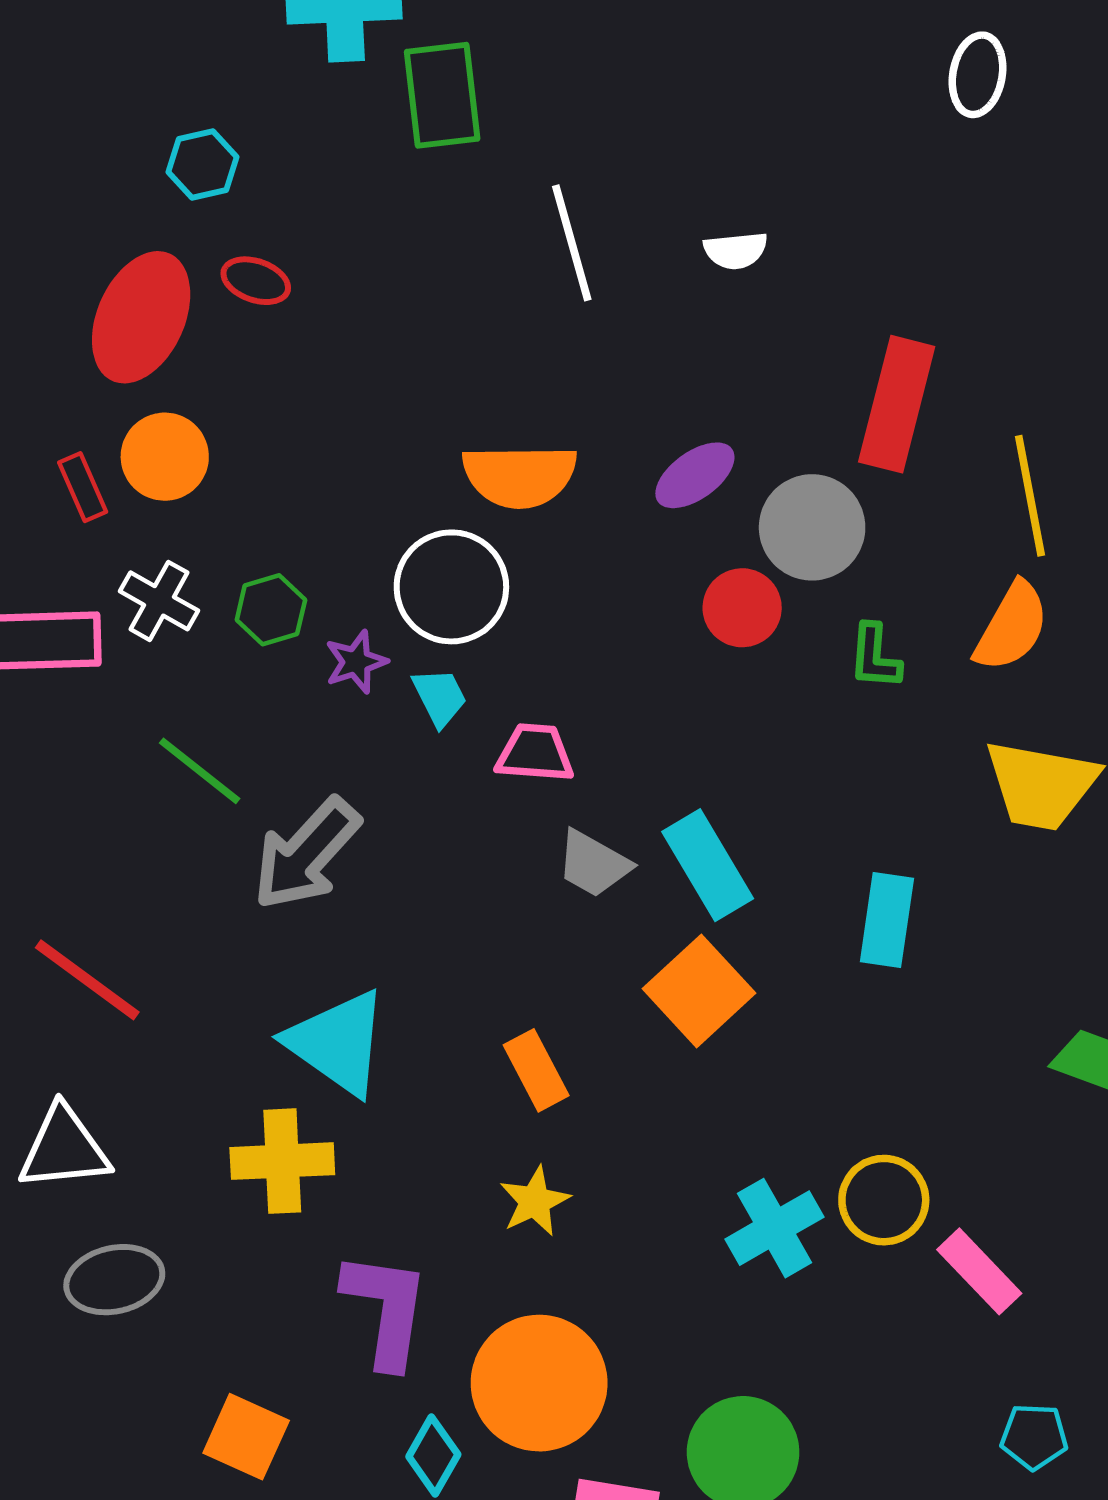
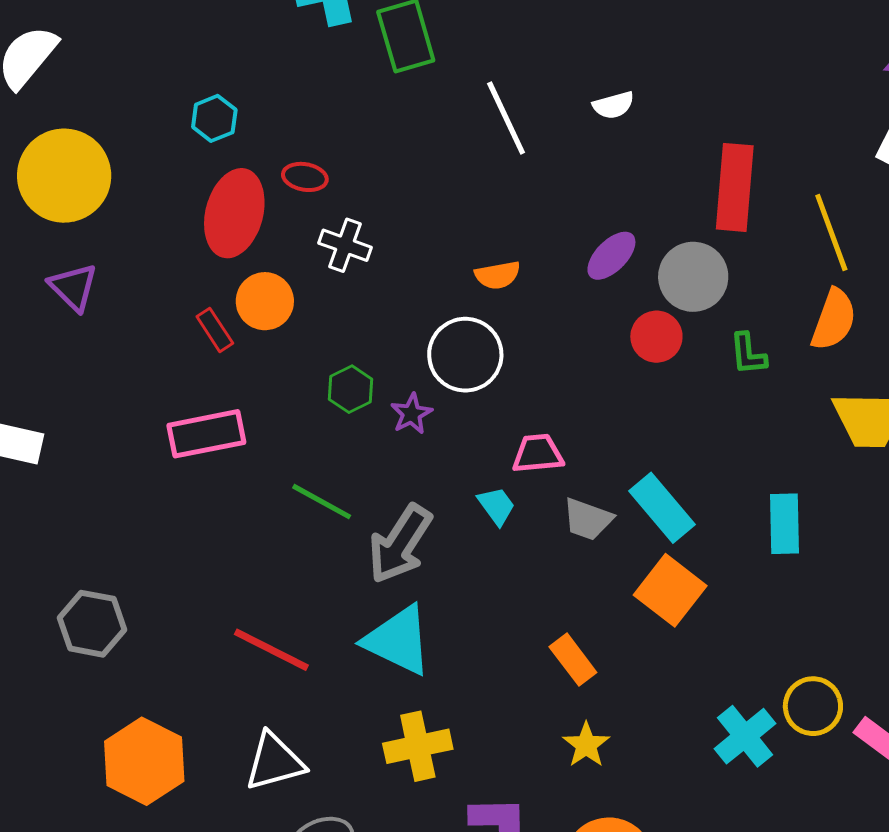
cyan hexagon: (203, 164) -> (214, 118), moved
orange semicircle: (520, 476) -> (498, 275), size x0.6
white cross: (159, 601) -> (345, 245), moved
cyan trapezoid: (440, 697) -> (496, 506), moved
cyan triangle: (337, 1043) -> (398, 640), moved

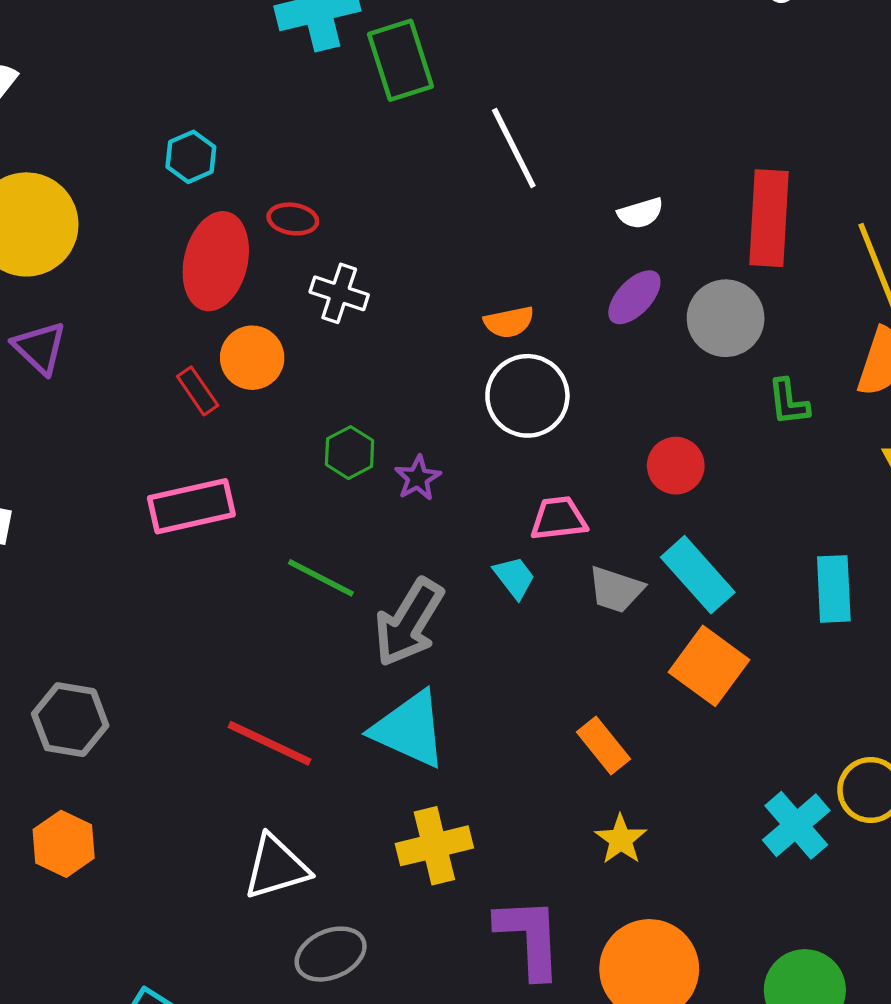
white semicircle: (613, 105) -> (641, 213), moved
red circle: (656, 337) -> (676, 466), moved
white circle: (465, 355) -> (527, 396), moved
orange hexagon: (144, 761) -> (64, 844), moved, size x0.7

